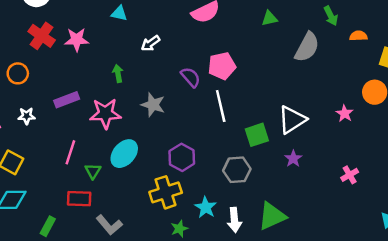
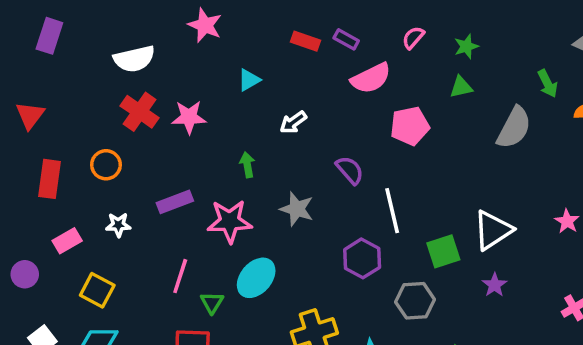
cyan triangle: (119, 13) -> (249, 80), turned -42
pink pentagon: (222, 66) -> (410, 126), moved
purple hexagon: (182, 157) -> (362, 258), moved

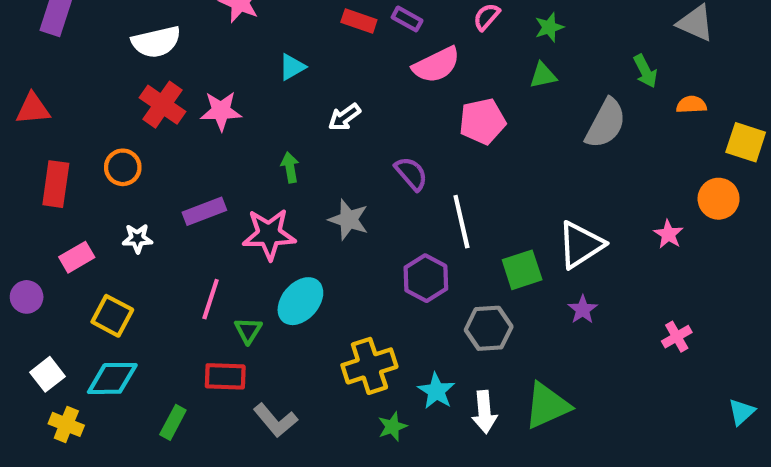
red triangle: (30, 115) -> (33, 109), turned 48

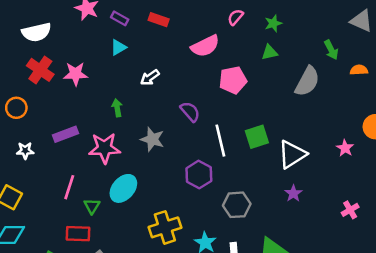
purple rectangle: (407, 19) -> (120, 18), moved
green square: (522, 270) -> (257, 137), moved

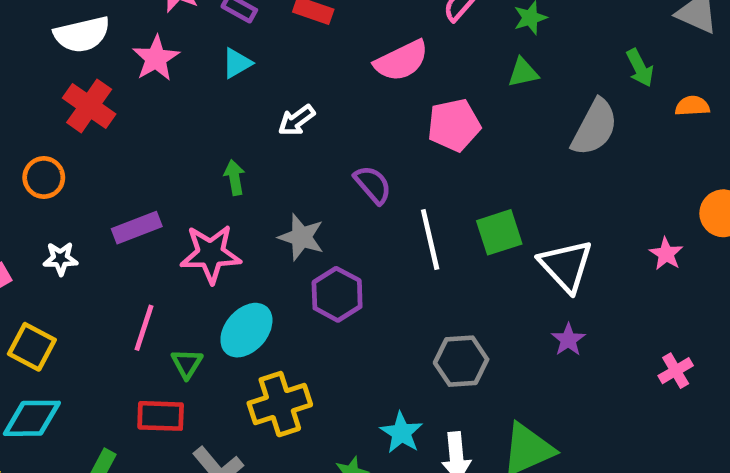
pink star: (76, 74) -> (156, 58), moved, turned -30
white triangle: (292, 154) -> (566, 266), turned -40
purple hexagon: (199, 175) -> (337, 294), moved
yellow cross: (165, 227) -> (280, 404), moved

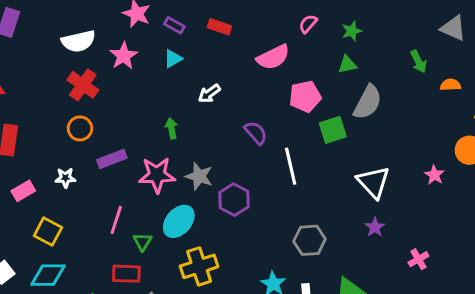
gray semicircle: (595, 127) -> (368, 102), moved
orange circle: (44, 178) -> (80, 128), moved
green square: (499, 232) -> (333, 130), moved
gray star: (301, 237) -> (199, 176), moved
pink cross: (676, 371) -> (418, 259), moved

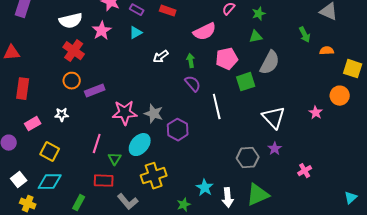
green arrow: (171, 128) -> (191, 61), moved
purple rectangle: (112, 159) -> (95, 91), moved
gray hexagon: (310, 240) -> (248, 158), moved

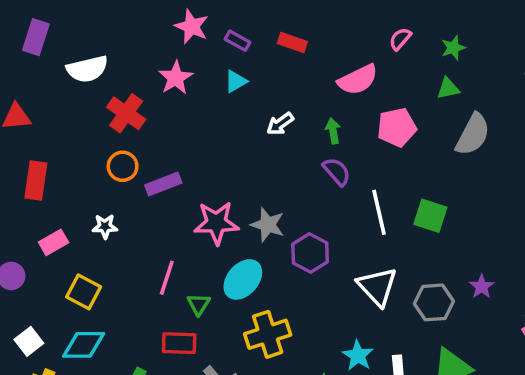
white semicircle: (71, 21) -> (87, 69), moved
green square: (246, 82) -> (430, 216), moved, turned 36
white triangle: (274, 118) -> (377, 287), moved

